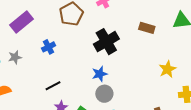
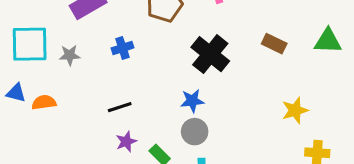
black cross: (106, 42) -> (210, 54), turned -30

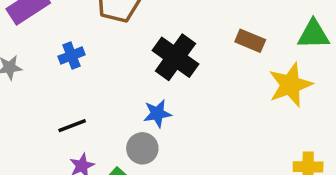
yellow star: (295, 110) -> (290, 85), moved, size x1.4
gray circle: (195, 132) -> (142, 148), moved

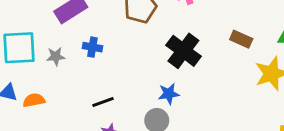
blue cross: (71, 56) -> (92, 47), moved, turned 30

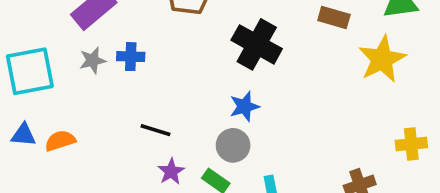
gray star: (56, 56) -> (93, 60), moved
black line: (103, 102) -> (156, 130), turned 45

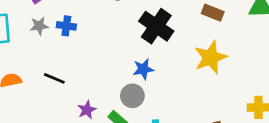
yellow star: (382, 59) -> (211, 57), moved
black line: (156, 130) -> (54, 78), moved

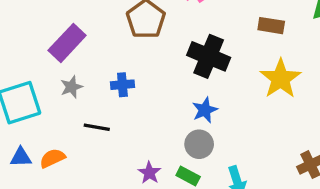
blue cross: (66, 26) -> (122, 85), moved
black line: (54, 78) -> (97, 127), moved

